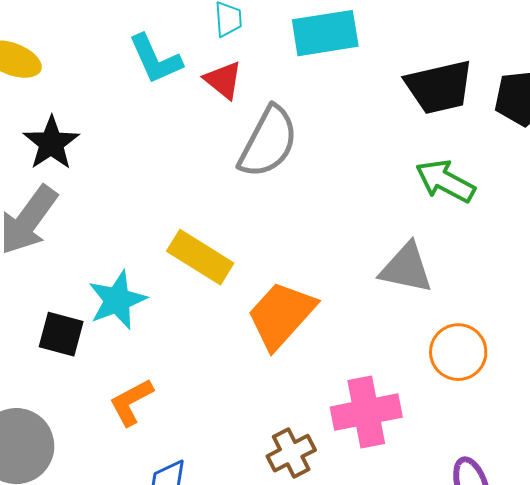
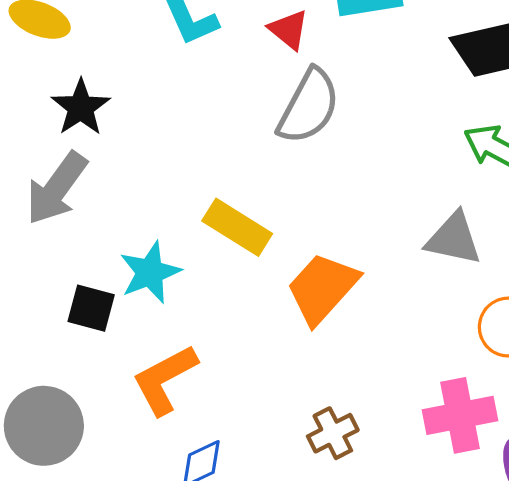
red triangle: (223, 80) -> (289, 30), moved
orange L-shape: (131, 402) -> (165, 380), size x1.4
pink cross: (366, 412) -> (460, 415), moved

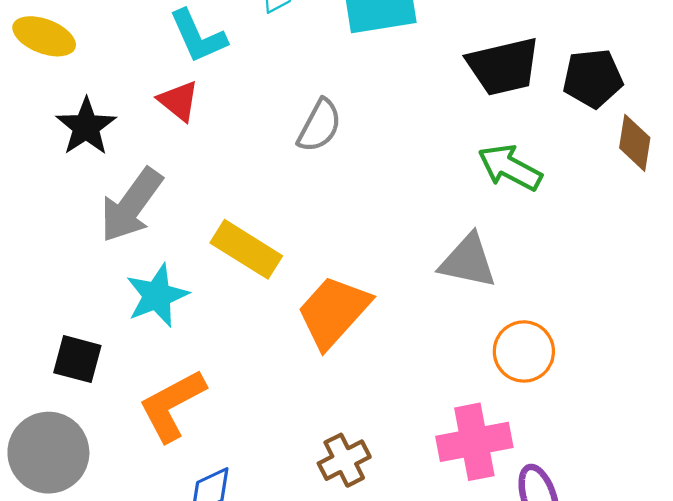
red triangle: (289, 30) -> (179, 101), moved
gray semicircle: (309, 106) -> (319, 126), size x0.7
gray arrow: (56, 188) -> (131, 205), moved
black square: (91, 308) -> (77, 359), moved

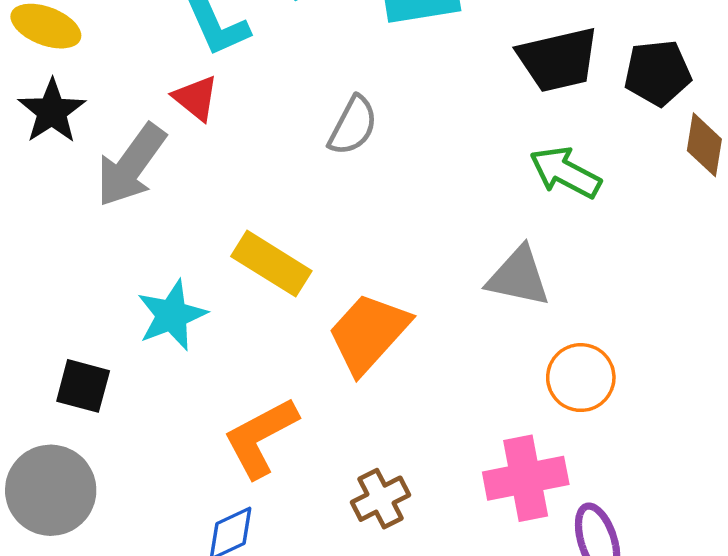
black star: (86, 127) -> (52, 111), moved
gray arrow: (131, 205) -> (131, 165), moved
orange L-shape: (172, 405) -> (261, 437), moved

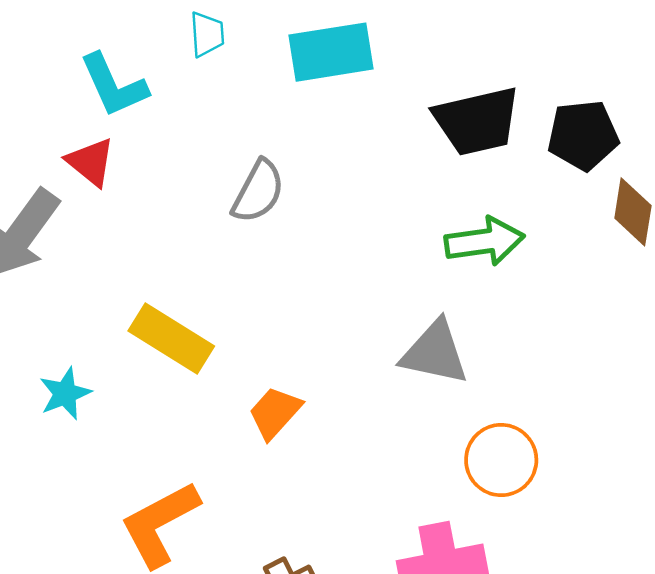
green arrow: (565, 172) -> (485, 241), turned 144
cyan star: (172, 315) -> (65, 394), size x0.7
orange trapezoid: (369, 333) -> (275, 413), size x0.6

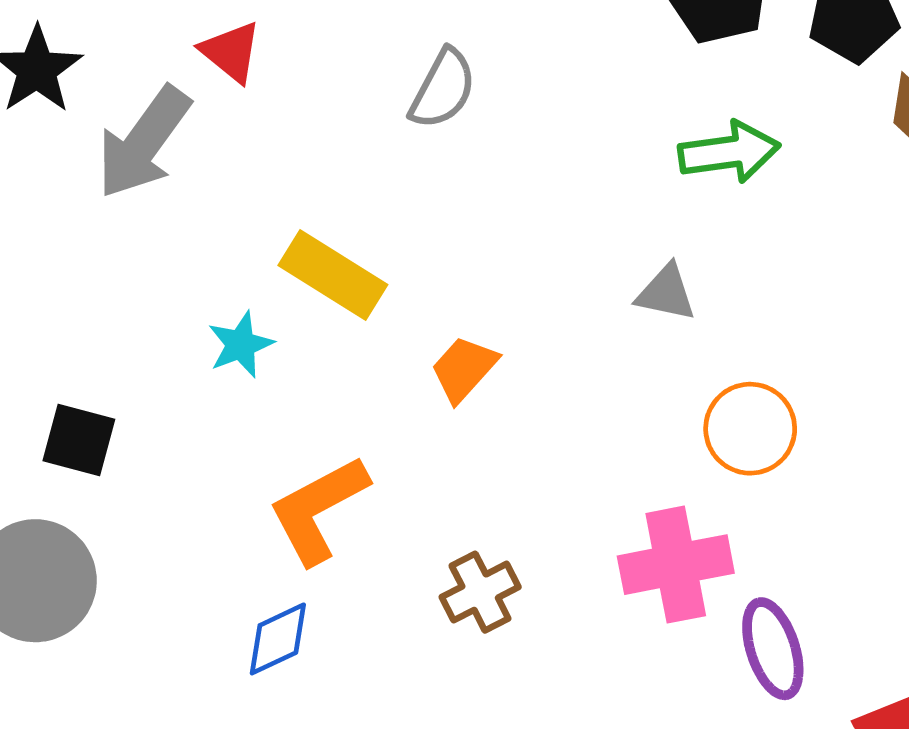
gray triangle: (435, 353) -> (666, 293), size x0.7
cyan star: (65, 394) -> (241, 345), moved

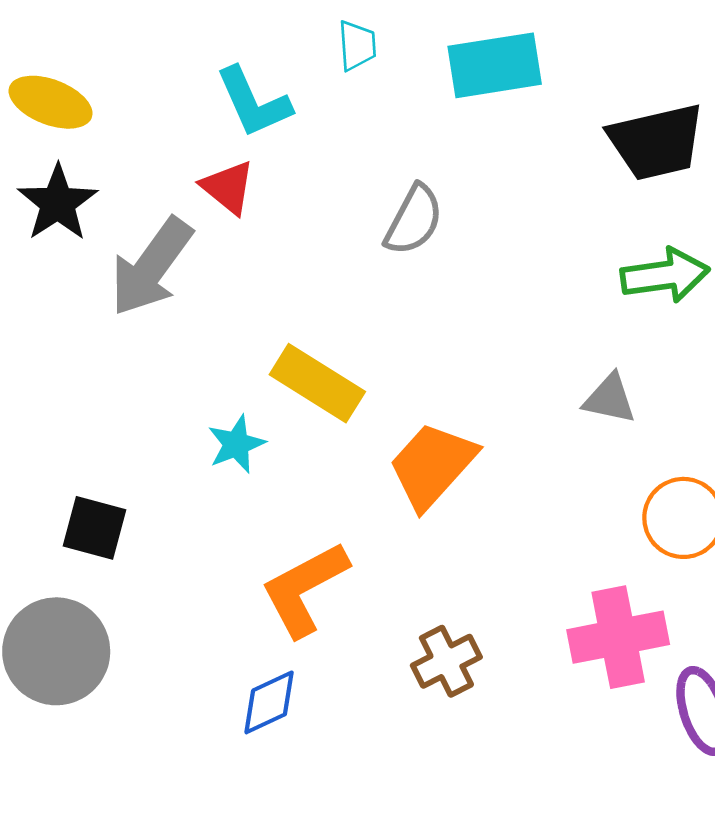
orange trapezoid: (464, 369) -> (432, 465), size x1.5

